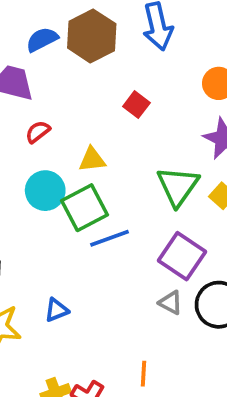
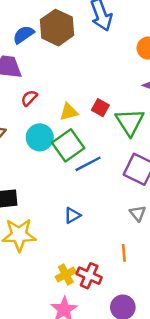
red square: (136, 105) -> (100, 108), moved
gray triangle: (171, 303) -> (138, 213), moved, turned 30
blue triangle: (57, 310) -> (72, 215), moved

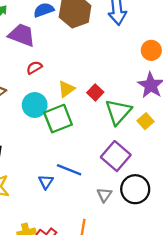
yellow triangle: (69, 112) -> (66, 89), turned -36
blue line: (88, 164) -> (69, 170), moved, turned 35
blue triangle: (72, 215) -> (46, 182), turned -42

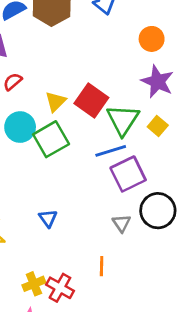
red square: (95, 92) -> (91, 101), size x1.6
purple square: (116, 156) -> (128, 174), turned 32
blue line: (69, 170) -> (111, 151), moved, turned -30

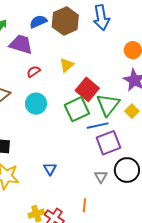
yellow triangle: (56, 102) -> (67, 65), moved
green square: (51, 139) -> (77, 109), moved

